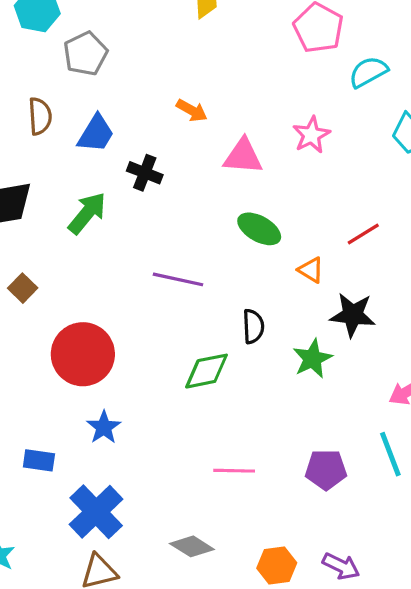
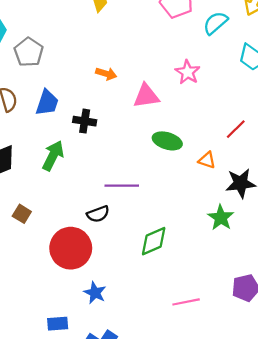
black semicircle: (253, 326) -> (98, 214), moved, turned 85

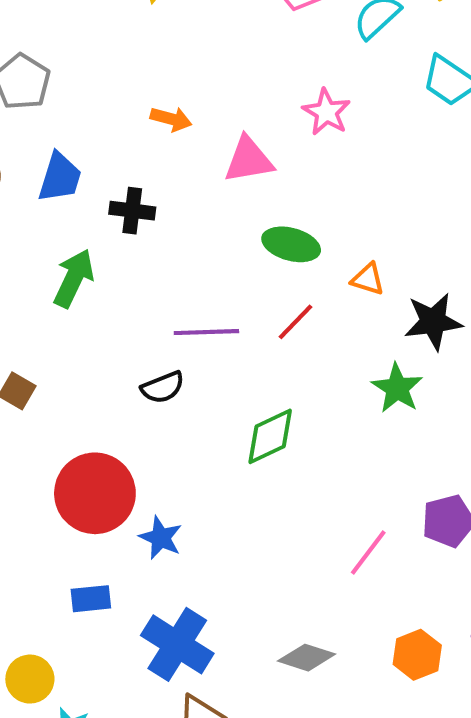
red line: (236, 129) -> (296, 322), moved
red circle: (71, 248) -> (95, 493), moved
pink line: (186, 302) -> (368, 552), moved, turned -40

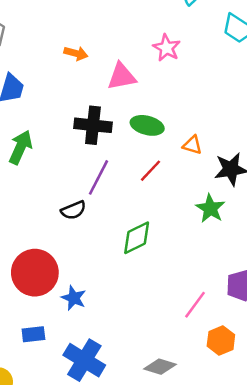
black cross: (132, 211) -> (93, 125), moved, size x1.4
purple line: (206, 332) -> (99, 177), turned -60
orange hexagon: (417, 655) -> (221, 340), moved

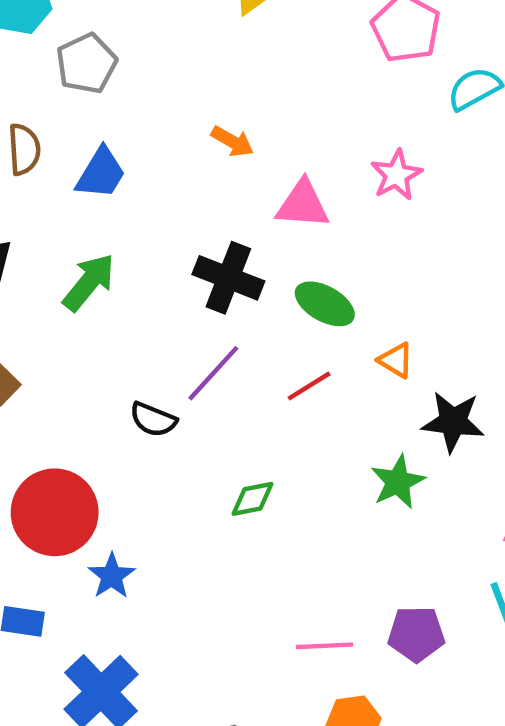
black semicircle: (73, 210) -> (153, 420), turned 30
green diamond: (137, 238) -> (253, 499), size x0.7
pink line: (195, 305) -> (325, 646), turned 36

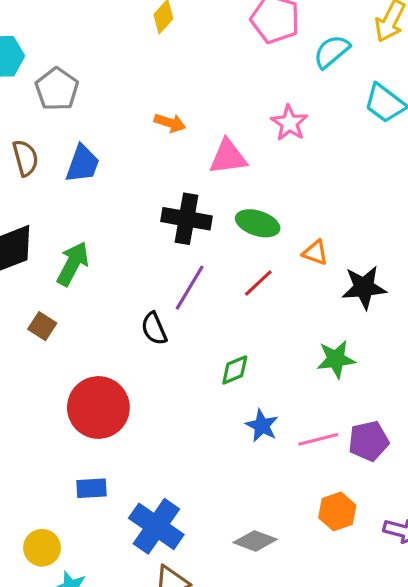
green arrow: (89, 282) -> (73, 264), moved
black semicircle: (153, 420) -> (154, 329), turned 56
green star: (398, 482) -> (336, 359), moved, turned 30
blue star: (112, 576) -> (262, 426), moved
pink line: (325, 646) -> (318, 439), moved

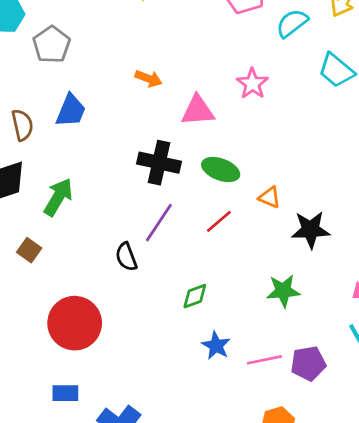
brown semicircle: (25, 158) -> (22, 125), moved

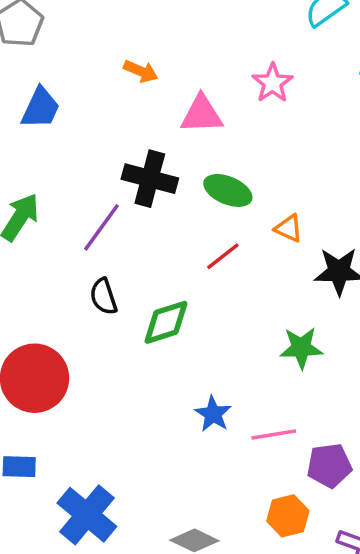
purple line: (159, 223) -> (102, 227), moved
green diamond: (195, 296) -> (166, 322), moved, size x1.4
purple pentagon: (308, 363) -> (329, 465), moved

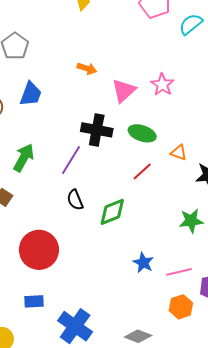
pink star: (272, 83) -> (162, 85), moved
pink triangle: (202, 114) -> (124, 91), turned -36
orange hexagon: (288, 516) -> (181, 307), moved

